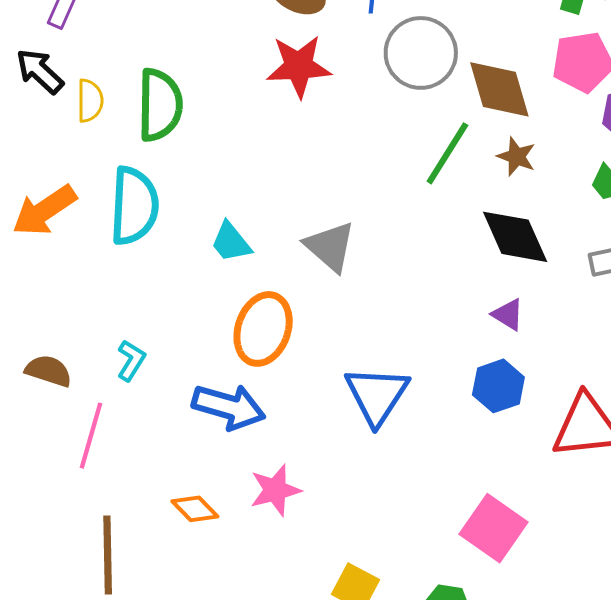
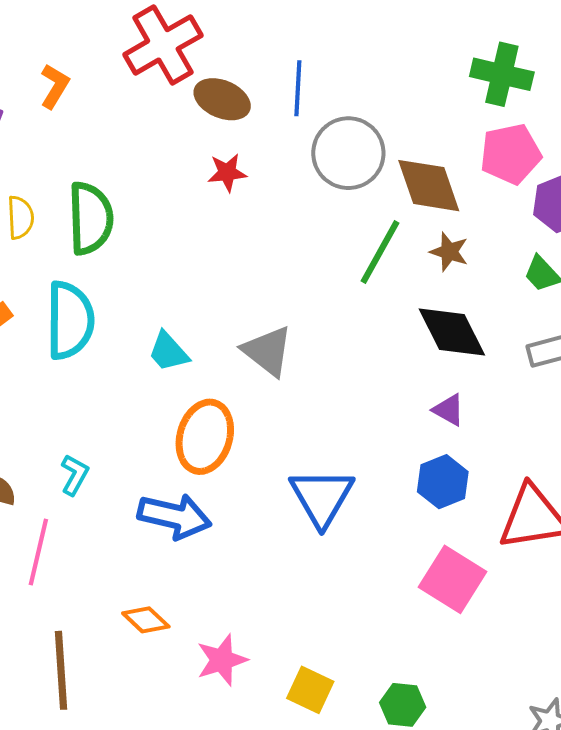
red star: (299, 66) -> (227, 173), size x0.6
pink star: (275, 490) -> (222, 660), moved
pink square: (493, 528) -> (452, 579), moved

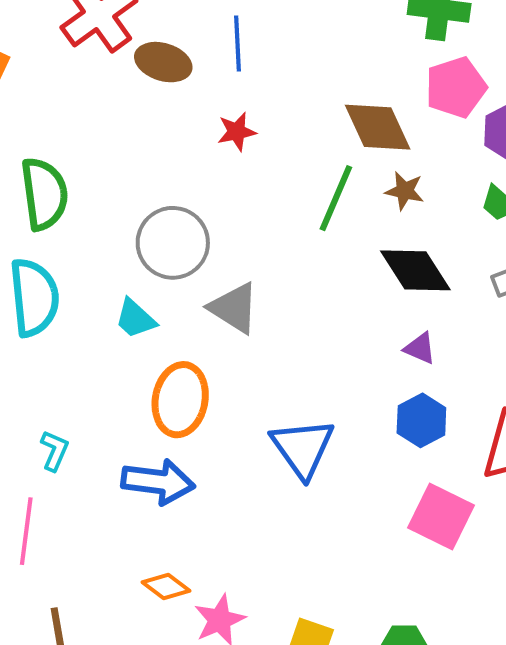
gray circle: (348, 153) -> (173, 243), moved
red star: (227, 173) -> (237, 132), moved
orange diamond: (146, 620) -> (166, 587), moved

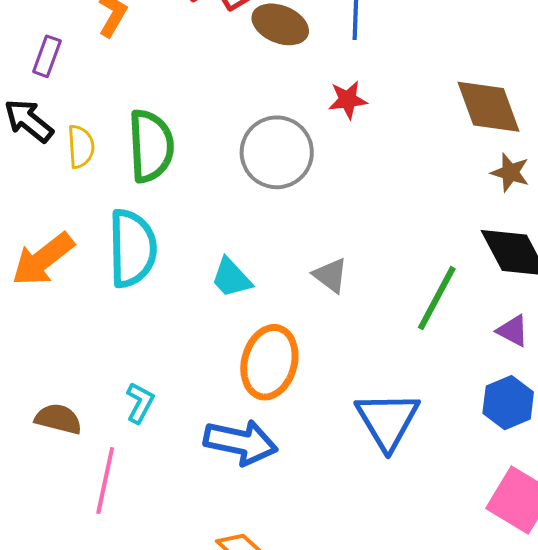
green line: (336, 198) -> (437, 298), moved
gray circle: (173, 243) -> (277, 152), moved
gray triangle: (234, 308) -> (330, 275), size x0.7

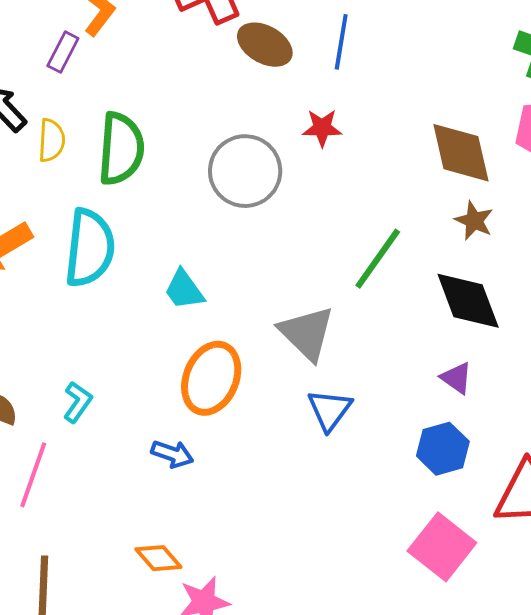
purple rectangle: (47, 56) -> (63, 52), moved
gray triangle: (330, 275) -> (307, 333), moved, size x1.6
green line: (437, 298) -> (378, 259), moved
blue triangle: (387, 420) -> (330, 410), moved, size x0.7
blue arrow: (241, 442) -> (172, 454), size x0.6

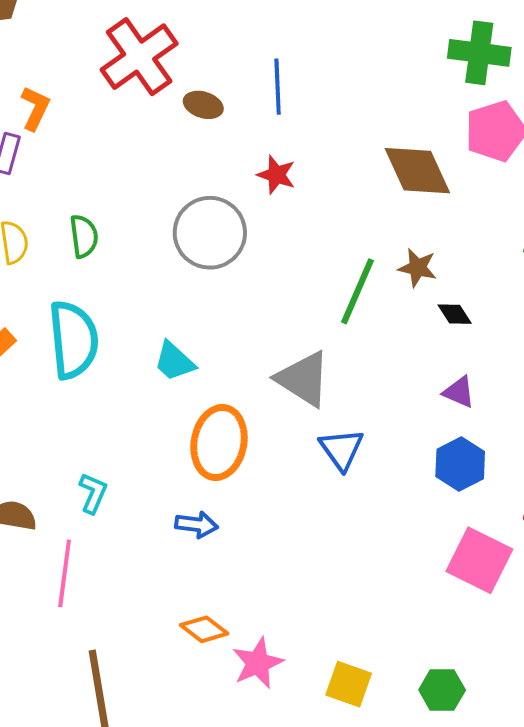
brown ellipse: (265, 45) -> (203, 105), size x0.7
red star: (322, 128) -> (276, 175), turned 30
green semicircle: (121, 149) -> (84, 236), size x0.6
brown star: (474, 221) -> (418, 268), moved
black diamond: (468, 301) -> (455, 314), size x0.5

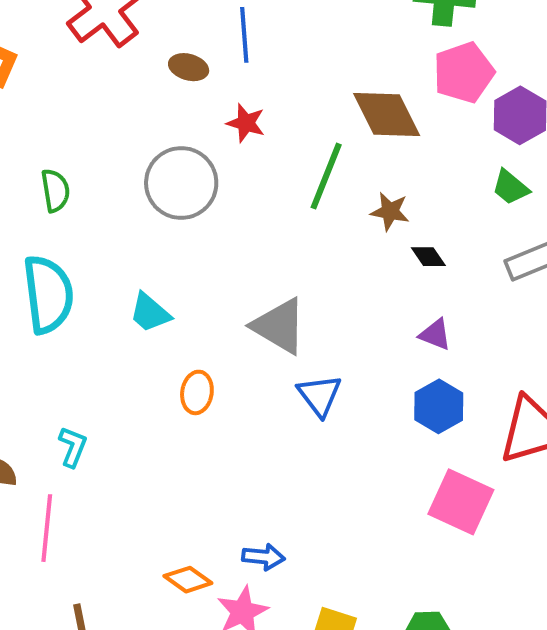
brown ellipse: (203, 105) -> (189, 67), moved
green line: (358, 291) -> (326, 176), moved
orange ellipse: (219, 443) -> (197, 392), size x0.6
blue arrow: (197, 525) -> (263, 557), moved

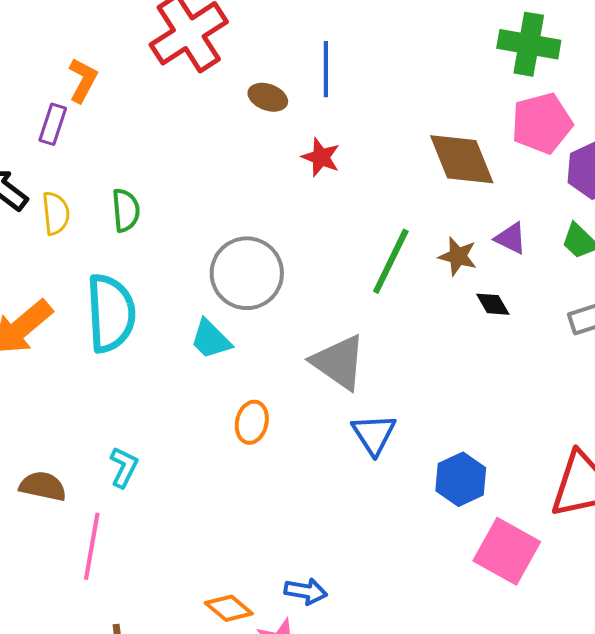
green line: (326, 176) -> (391, 261), moved
gray circle: (181, 183) -> (247, 273), moved
purple triangle: (435, 334) -> (511, 238), moved
blue hexagon: (439, 406) -> (461, 479), moved

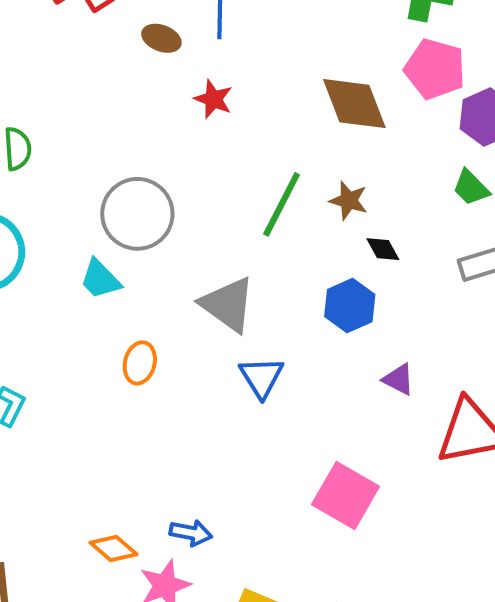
pink pentagon: (542, 123) -> (435, 69), turned 30
purple triangle: (511, 238) -> (399, 379), moved
blue hexagon: (461, 479) -> (350, 306), moved
pink square: (507, 551) -> (345, 496), moved

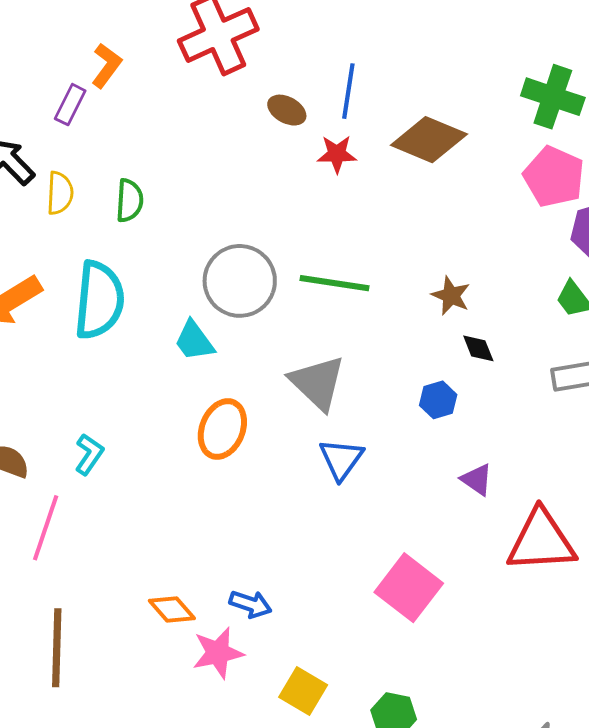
red star: (213, 99) -> (337, 154), moved, turned -30
brown diamond: (354, 104) -> (429, 140), moved, turned -54
green line: (282, 204) -> (334, 283), moved, turned 64
blue hexagon: (350, 306) -> (438, 400), size x0.7
orange ellipse: (140, 363) -> (222, 429), size x1.4

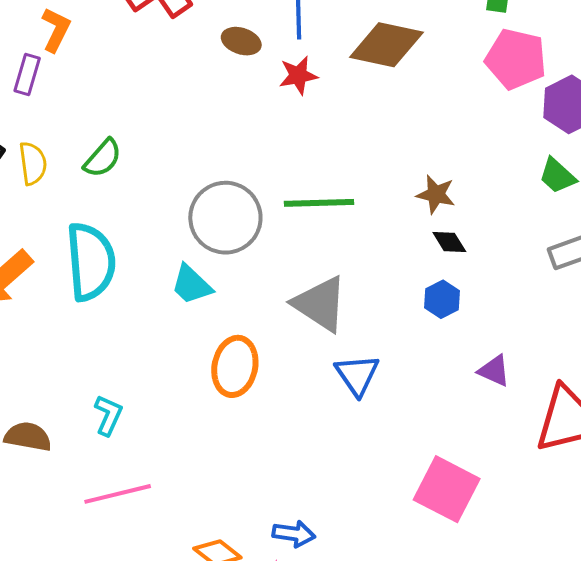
green semicircle: (130, 201) -> (103, 158), turned 48
black diamond: (478, 348) -> (449, 242), moved
pink line: (46, 528) -> (118, 494), moved, turned 68

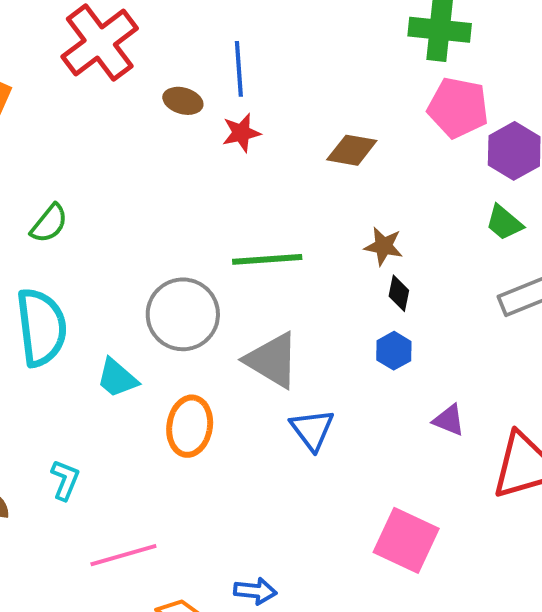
brown diamond: (386, 45) -> (352, 150), moved, size x0.7
gray circle: (225, 218) -> (183, 314), moved
black diamond: (449, 242) -> (399, 293), turned 45
cyan trapezoid: (191, 285) -> (117, 378), moved
pink line: (118, 494) -> (123, 555), moved

